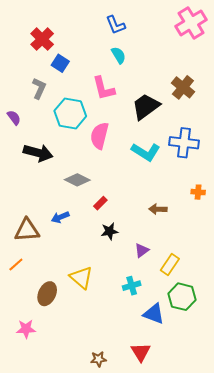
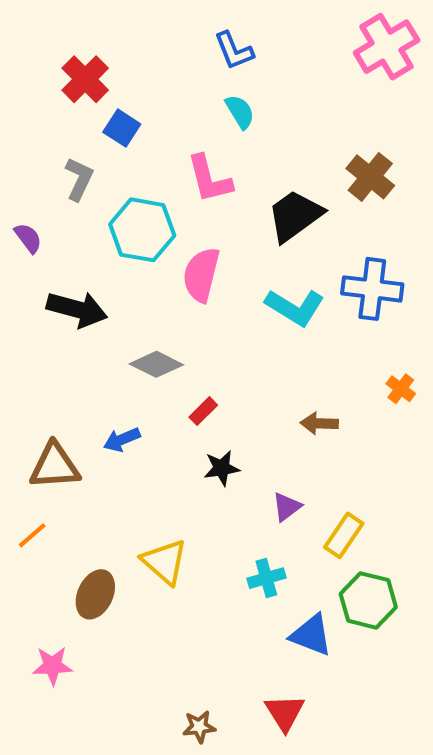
orange cross: (198, 192) -> (401, 389), turned 32

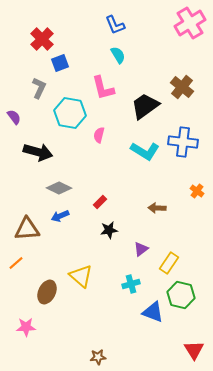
blue square: (122, 128) -> (60, 63), turned 36
pink semicircle: (201, 275) -> (99, 135), size x0.6
gray diamond: (156, 364) -> (59, 188), moved
red triangle: (285, 712) -> (194, 350), moved

